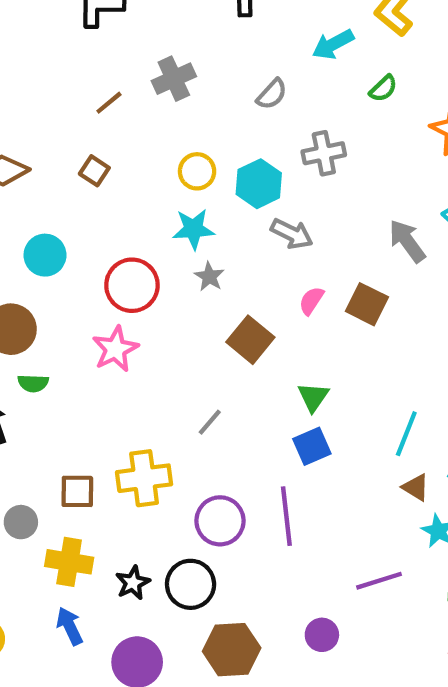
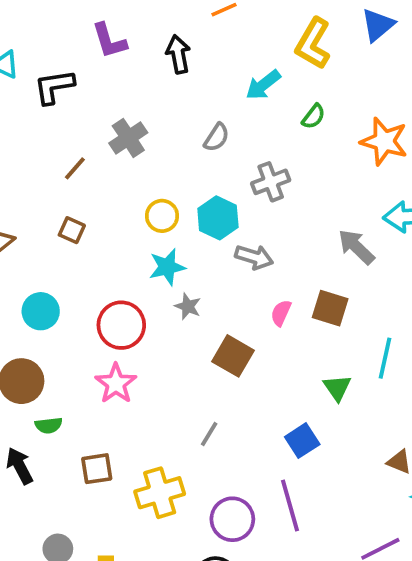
green triangle: (313, 397) -> (337, 388), moved
cyan line: (406, 434) -> (385, 358), moved
brown square: (77, 491) -> (97, 469), moved

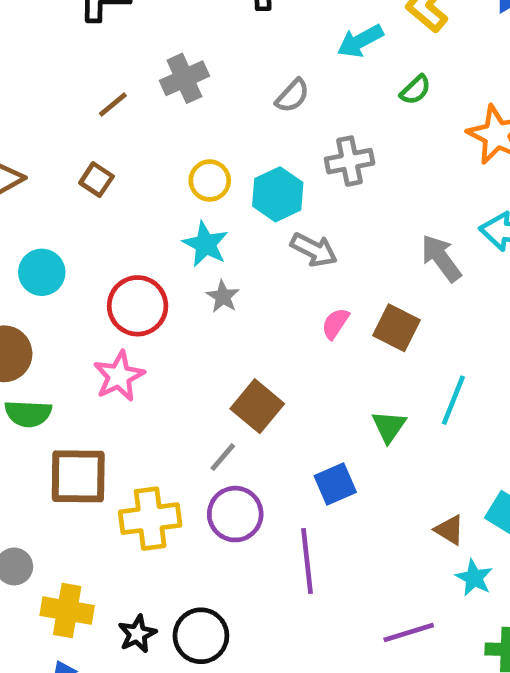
cyan star: (167, 267) -> (205, 244), turned 30
brown square: (233, 356) -> (257, 406), moved
green semicircle: (49, 425) -> (28, 414), size x1.4
brown square: (97, 469) -> (78, 476), size x1.5
purple circle: (232, 519) -> (235, 514), moved

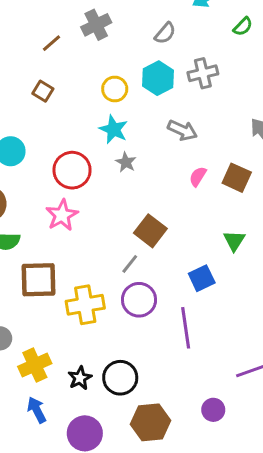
cyan hexagon: (278, 194) -> (158, 78), moved
yellow cross: (67, 611) -> (35, 365), turned -32

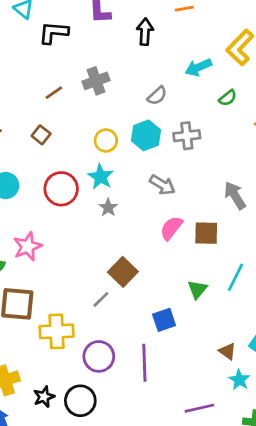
red circle: (72, 170) -> (61, 189), moved
pink semicircle: (198, 177) -> (171, 228), size x1.4
brown square: (237, 178) -> (206, 233), turned -30
pink star: (62, 215) -> (28, 246), moved
purple circle: (139, 300) -> (99, 356), moved

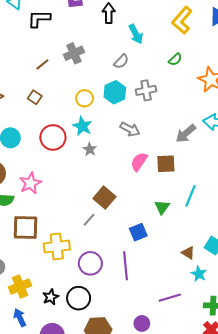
cyan arrow: (198, 67) -> (136, 34), moved, turned -90
gray arrow: (235, 195) -> (186, 133), turned -95

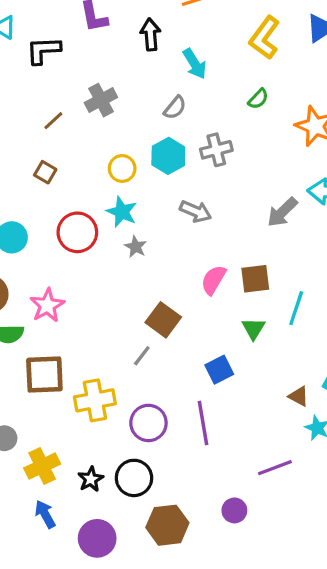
pink semicircle: (139, 162) -> (214, 280), moved
brown square: (166, 164) -> (255, 279), moved

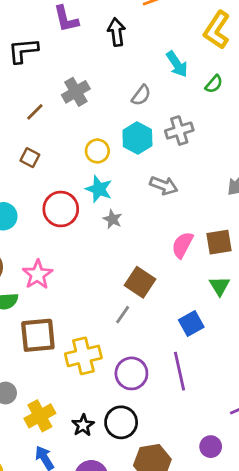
cyan arrow: (195, 64) -> (177, 64), moved

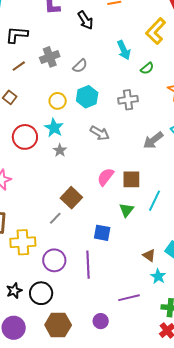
black arrow: (116, 32) -> (85, 20), turned 144
black L-shape: (23, 51) -> (17, 35), moved
gray semicircle: (141, 95) -> (80, 66), moved
gray cross: (179, 131) -> (128, 100), moved
blue square: (191, 324) -> (102, 233), turned 30

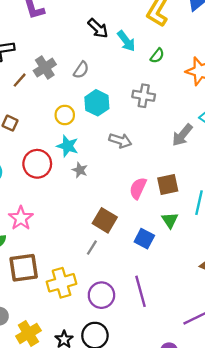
black arrow: (85, 20) -> (98, 28), moved
brown line: (19, 66) -> (20, 80), moved
gray cross: (128, 100) -> (144, 96), turned 30
blue square: (102, 233) -> (144, 239), moved, turned 30

